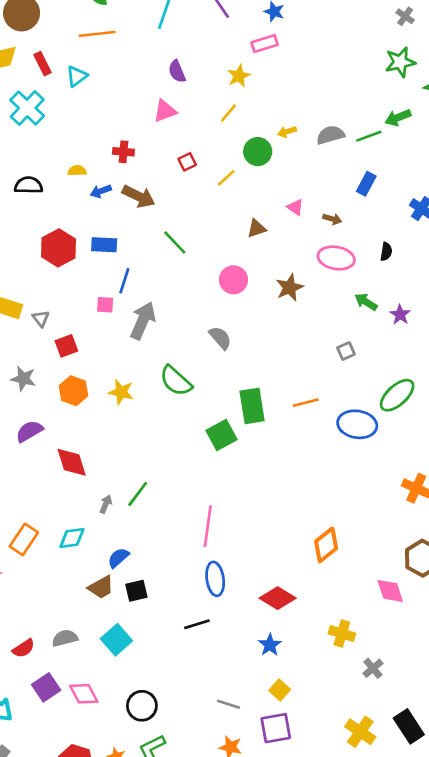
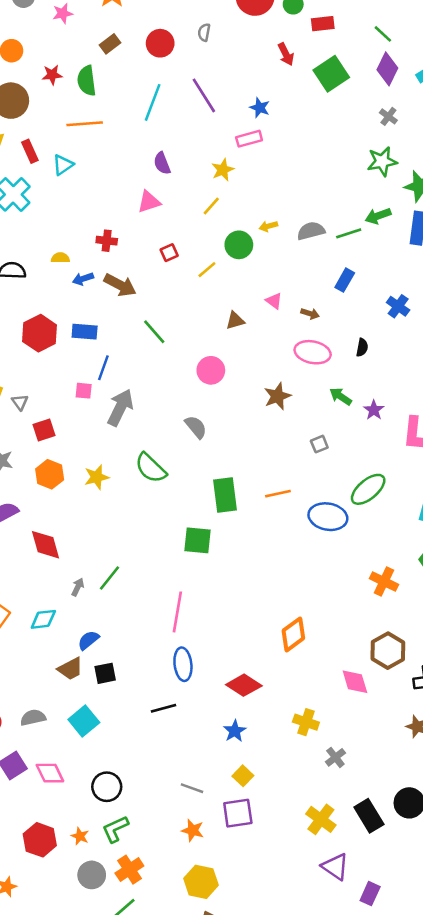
brown star: (290, 287) -> (277, 396), moved
yellow star: (121, 392) -> (97, 477), turned -30
green square: (222, 435) -> (198, 540), moved, turned 32

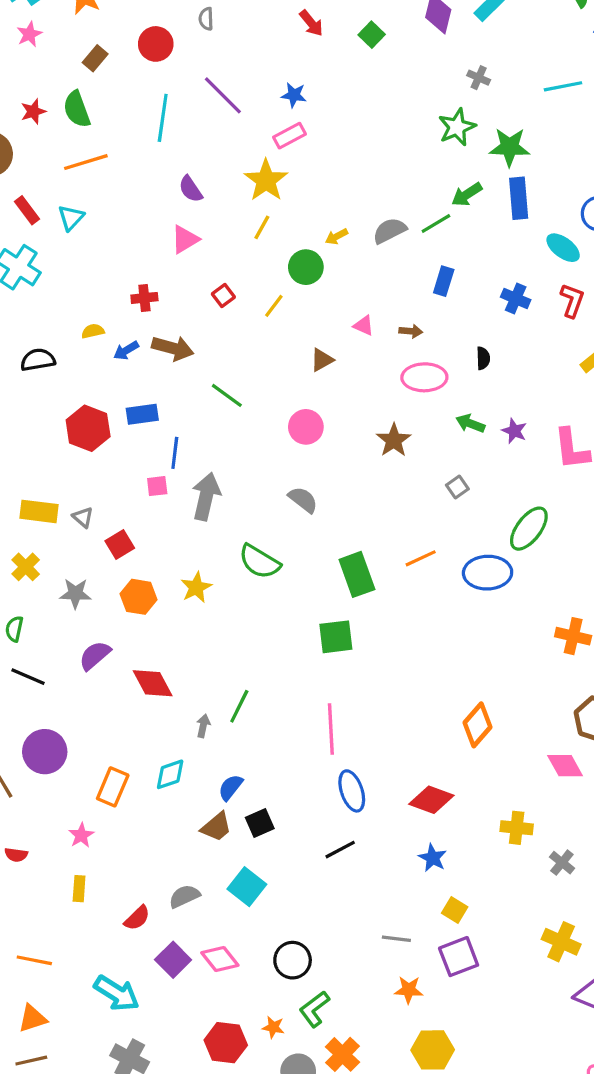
green square: (331, 74) -> (372, 35), size x0.6
gray cross: (388, 116) -> (479, 78), moved
yellow star: (223, 170) -> (266, 180), size x1.5

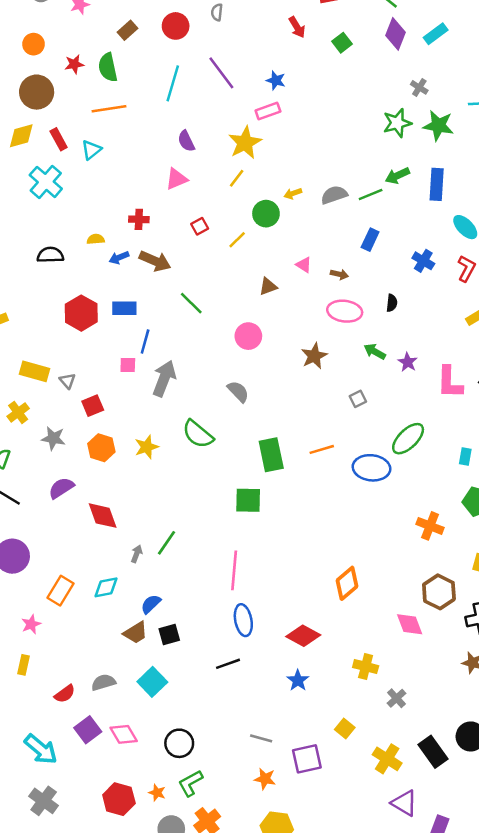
green star: (510, 147) -> (438, 126), moved
yellow square: (455, 910) -> (345, 729), moved

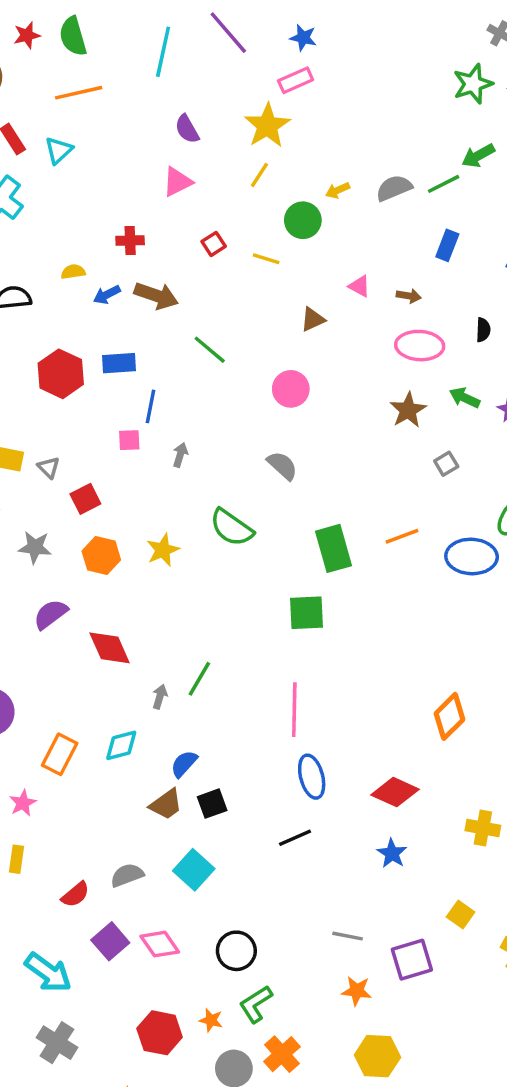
yellow line: (237, 240) -> (266, 259), turned 66
brown star: (314, 356) -> (408, 410), moved
gray arrow: (164, 378) -> (180, 455), size x0.5

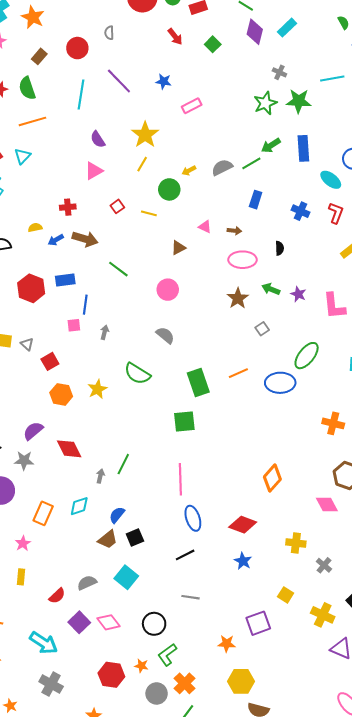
pink rectangle: (296, 80) -> (192, 106), moved
gray star: (35, 547) -> (24, 460), moved
gray line: (348, 936) -> (191, 597), moved

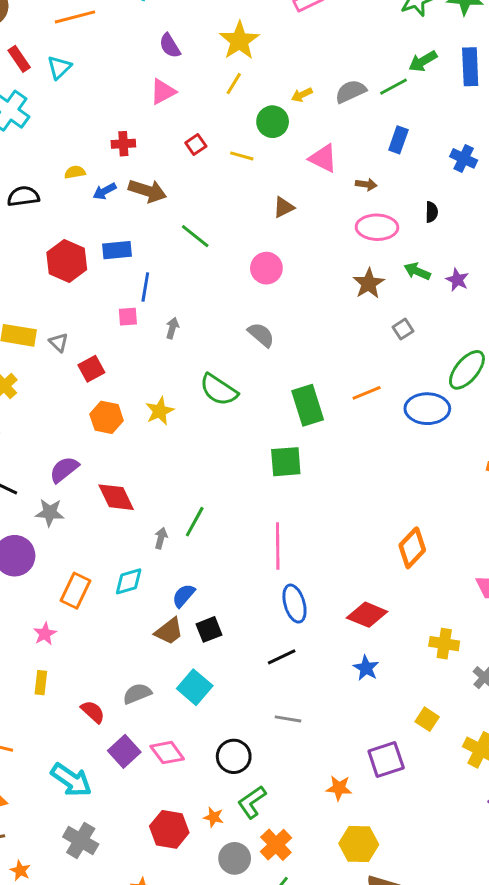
pink triangle: (205, 227) -> (323, 158), moved, size x1.5
red semicircle: (57, 596) -> (93, 712), turned -96

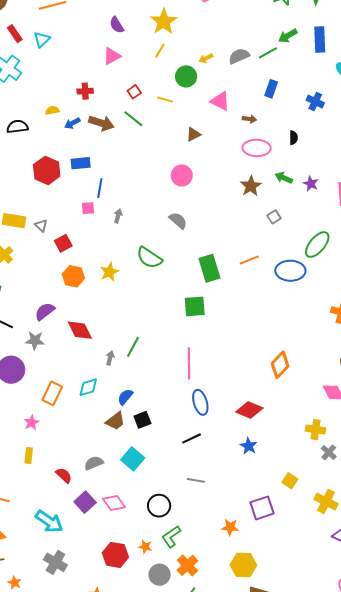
green line: (195, 236) -> (133, 119), moved
yellow cross: (444, 644) -> (316, 430), moved

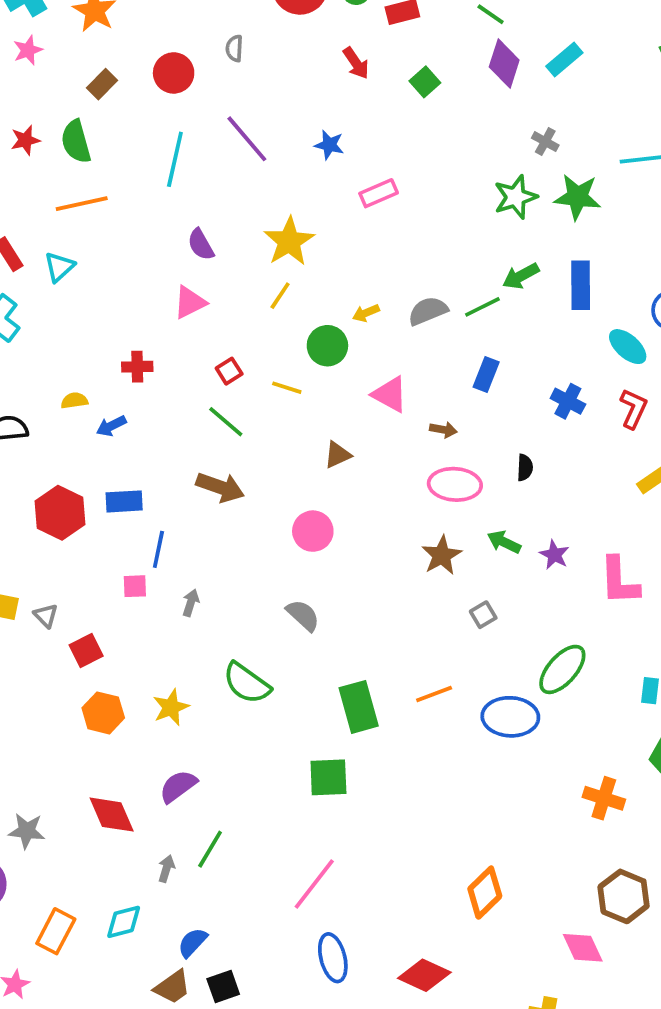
brown arrow: (101, 123) -> (220, 487), moved
purple semicircle: (45, 311) -> (178, 786), moved
pink line: (189, 363) -> (314, 884), turned 36

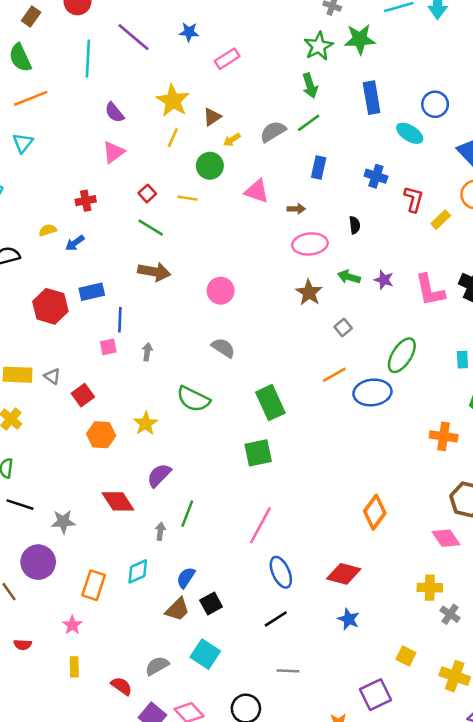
green arrow: (521, 276) -> (310, 86), moved, turned -70
red L-shape: (633, 409) -> (414, 199), moved
brown triangle: (337, 455) -> (212, 117), moved
orange line: (434, 694) -> (334, 375), moved

